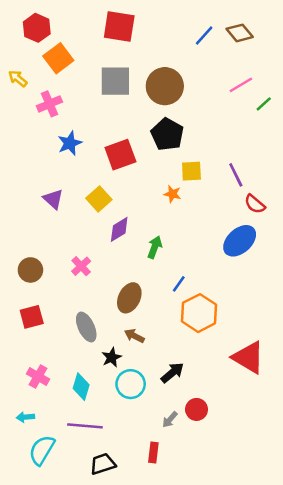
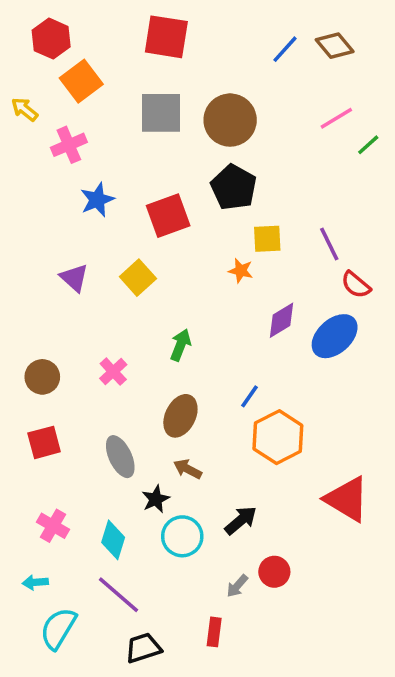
purple diamond: (119, 229) -> (281, 320), moved
green arrow: (155, 247) -> (180, 345), moved
purple line: (85, 426) -> (118, 595), turned 36

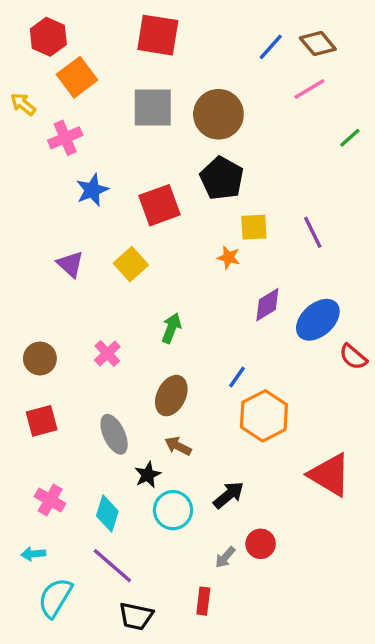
pink line: (336, 118) -> (309, 89), moved
red semicircle: (356, 285) -> (353, 357), moved
black trapezoid: (143, 648) -> (136, 616), turned -150

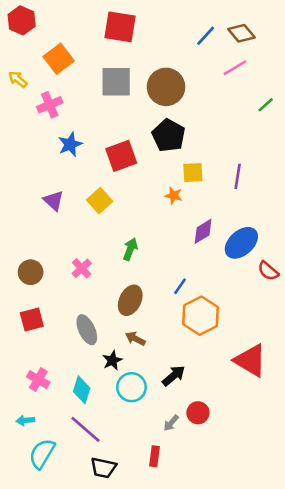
red hexagon: (48, 37) -> (22, 20), moved
purple line: (313, 232) -> (238, 176), turned 35

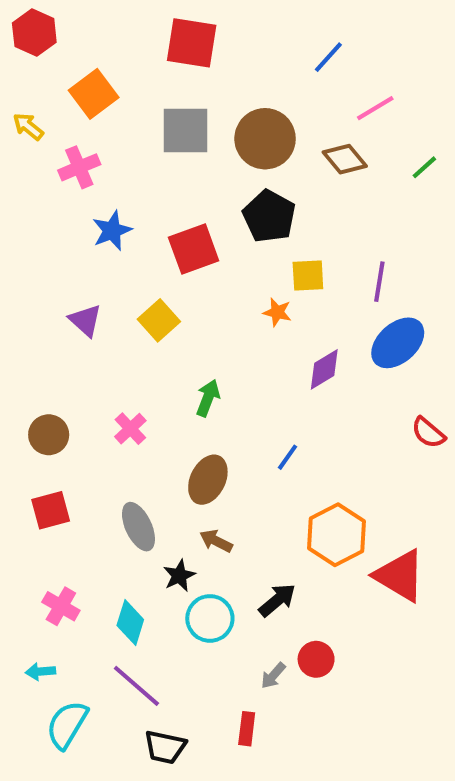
brown diamond: (241, 33) -> (345, 159), moved
blue ellipse: (241, 243) -> (398, 343), moved
orange hexagon: (201, 316) -> (336, 535), moved

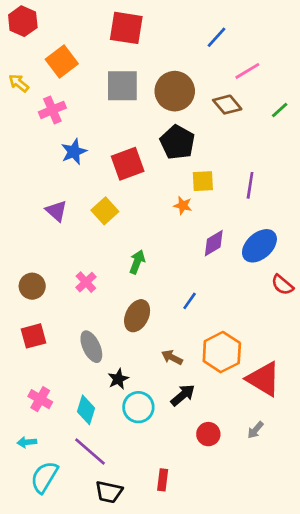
blue ellipse: (398, 343) -> (259, 246), moved
brown arrow: (216, 541) -> (172, 357), moved
gray arrow: (273, 676) -> (255, 430), moved

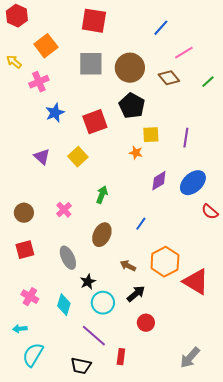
gray arrow: (255, 430) -> (190, 358), moved, size x1.6
red circle: (208, 434) -> (146, 323), moved
purple line: (90, 452) -> (94, 336), moved

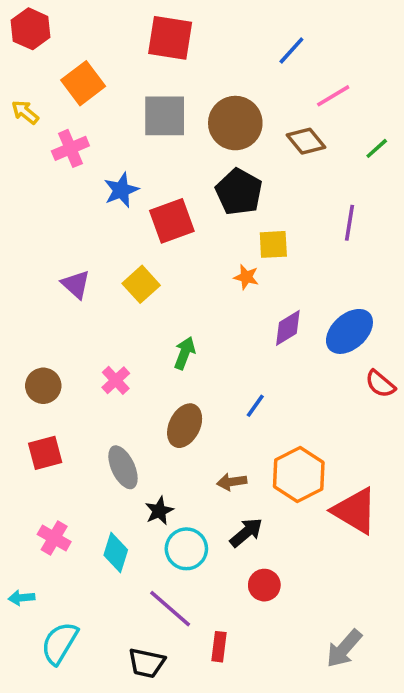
blue star: (55, 113) -> (121, 190), moved
purple line: (186, 138) -> (349, 223), moved
brown arrow: (128, 266) -> (232, 482), turned -35
cyan arrow: (20, 329) -> (22, 598), moved

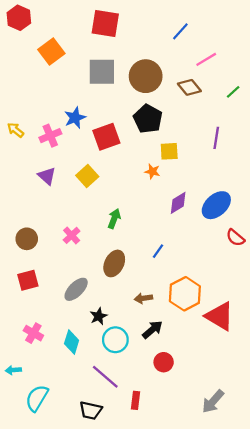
yellow arrow: (25, 112) -> (16, 130), moved
pink cross: (70, 148) -> (50, 136), moved
gray ellipse: (123, 467) -> (76, 289), turned 70

